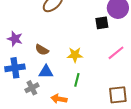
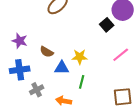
black square: (102, 23) -> (107, 25), turned -32
blue triangle: (46, 72) -> (62, 68), moved

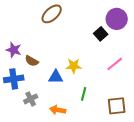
brown semicircle: (47, 52) -> (32, 61), moved
green line: (82, 82) -> (84, 94), moved

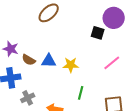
black square: (101, 34) -> (98, 33), turned -32
blue triangle: (56, 77) -> (49, 61), moved

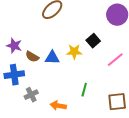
black square: (98, 33) -> (93, 41), moved, turned 32
yellow star: (71, 65) -> (74, 52), moved

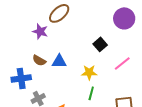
purple star: (14, 46) -> (40, 31), moved
yellow star: (74, 52) -> (89, 72), moved

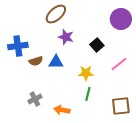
purple star: (40, 31) -> (66, 37), moved
brown semicircle: (39, 60) -> (36, 61), turned -48
blue cross: (21, 78) -> (18, 46), moved

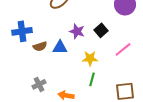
purple star: (66, 37) -> (77, 31), moved

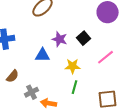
brown semicircle: (40, 46) -> (13, 76), moved, turned -32
gray cross: (39, 84) -> (32, 92), moved

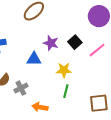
pink line: (106, 57) -> (97, 50), moved
gray cross: (32, 92) -> (21, 88), moved

